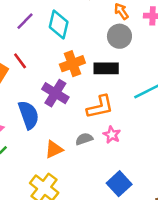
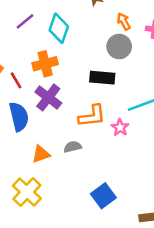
red line: (20, 61) -> (16, 80), moved
orange cross: (72, 64) -> (45, 64), moved
pink star: (112, 135) -> (120, 127), moved

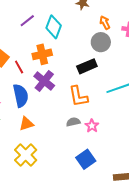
black rectangle: (102, 78) -> (87, 66), turned -30
orange L-shape: (92, 116) -> (78, 96), turned 85
pink star: (120, 127) -> (92, 126), moved
gray semicircle: (73, 147) -> (73, 122), moved
orange triangle: (41, 154) -> (26, 124), moved

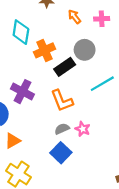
gray circle: (101, 42) -> (85, 50), moved
orange cross: (42, 54) -> (45, 50), moved
blue square: (86, 159) -> (61, 153), moved

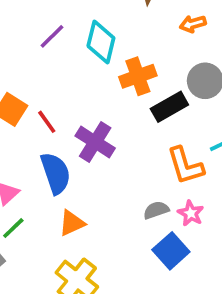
orange arrow: (74, 17) -> (193, 24), turned -72
orange L-shape: (62, 101) -> (185, 166), moved
blue square: (61, 153) -> (171, 251), moved

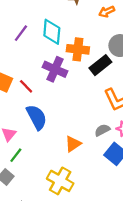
orange cross: (138, 76) -> (78, 49), turned 35
purple cross: (95, 142) -> (55, 69), moved
orange triangle: (72, 223) -> (73, 144), moved

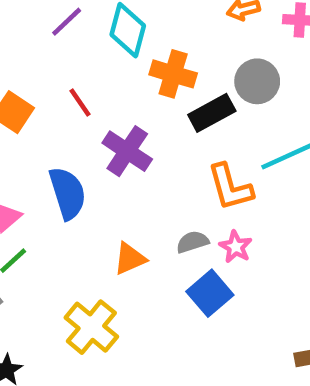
purple cross: (55, 69) -> (127, 151), moved
red line: (26, 86) -> (80, 102), moved

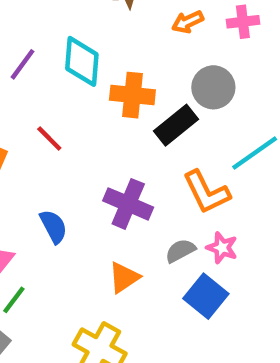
purple cross: (127, 151) -> (128, 204), moved
blue semicircle: (68, 193) -> (53, 226), size x0.7

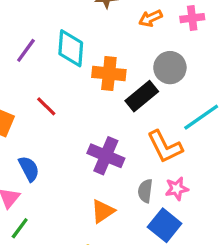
blue semicircle: (53, 226) -> (29, 169), moved
pink star: (222, 248) -> (177, 189), turned -30
gray semicircle: (180, 251) -> (145, 191), turned -55

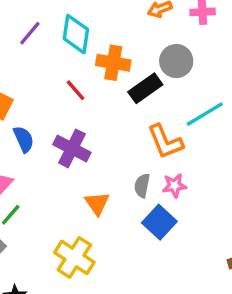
red line: (46, 106) -> (76, 90), moved
purple cross: (106, 156) -> (72, 148), moved
blue semicircle: (29, 169) -> (24, 139), moved
orange triangle: (103, 211) -> (97, 203), turned -35

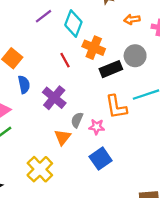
gray semicircle: (142, 186) -> (77, 120), moved
pink star: (174, 186) -> (97, 127), moved

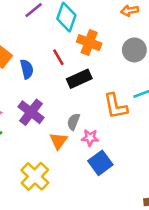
black rectangle: (111, 69) -> (79, 79), moved
blue semicircle: (24, 85) -> (27, 69), moved
purple cross: (54, 98) -> (31, 112), moved
pink star: (97, 127) -> (90, 138), moved

